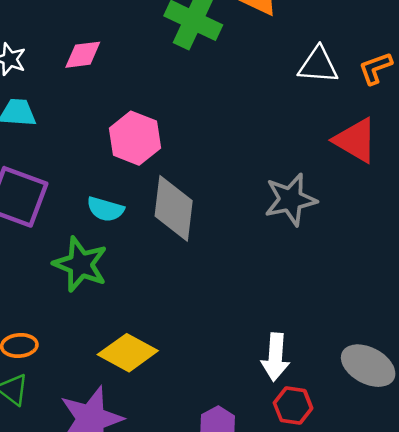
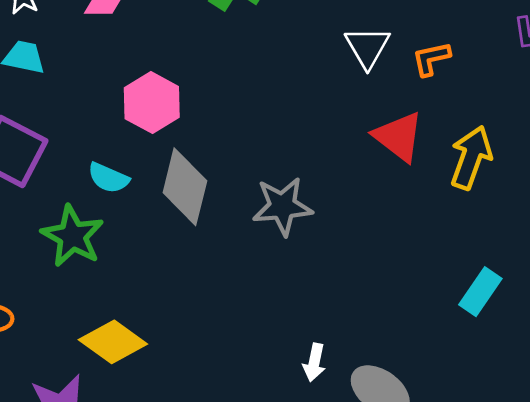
white triangle: (318, 65) -> (367, 47), turned 48
gray star: (291, 200) -> (282, 206), moved
white arrow: (275, 357) -> (314, 362), moved, size x0.7

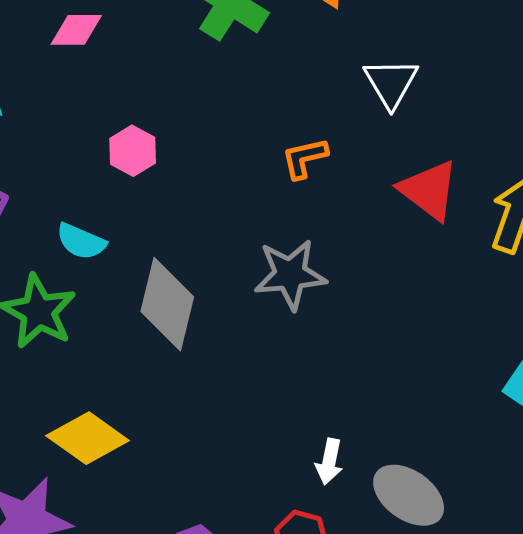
orange L-shape: (431, 59) -> (305, 158), moved
pink hexagon: (152, 103) -> (133, 151), size x0.7
gray diamond: (185, 187) -> (167, 304), moved

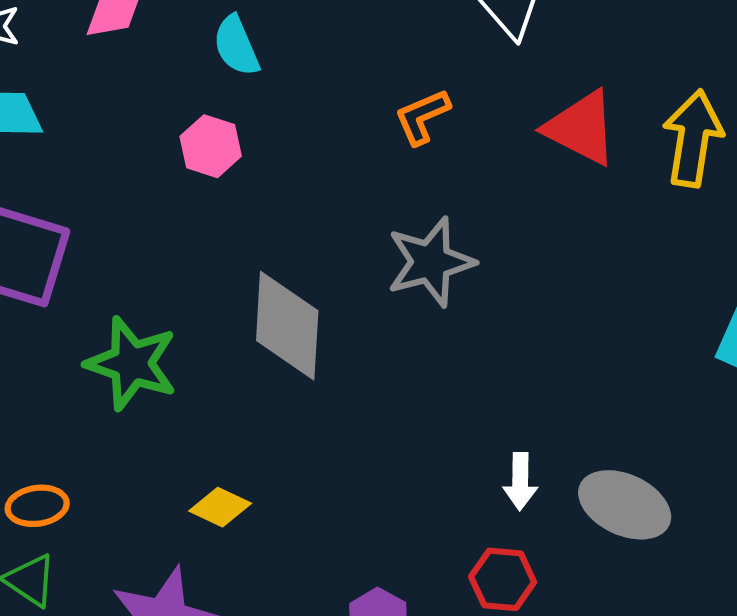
cyan semicircle: (81, 241) -> (236, 46), moved, turned 54
yellow diamond: (88, 438) -> (220, 507), size x0.6

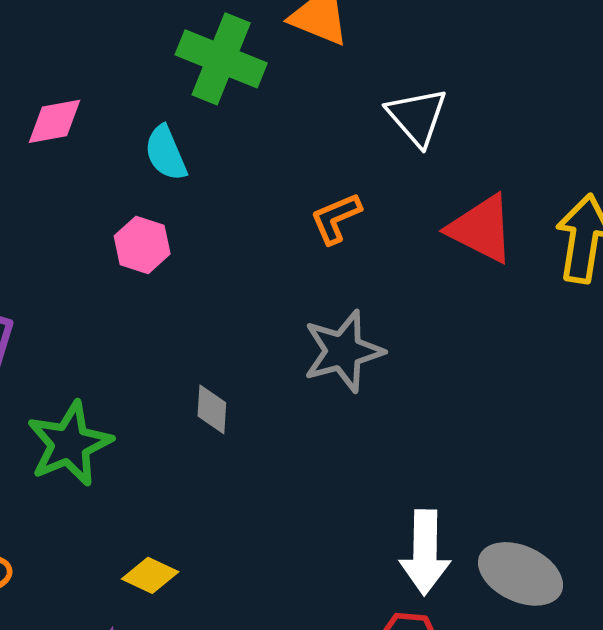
gray diamond: (287, 326) -> (212, 409), size x0.5
green star: (132, 363) -> (69, 444), turned 30
white arrow: (520, 481) -> (425, 552), size x1.6

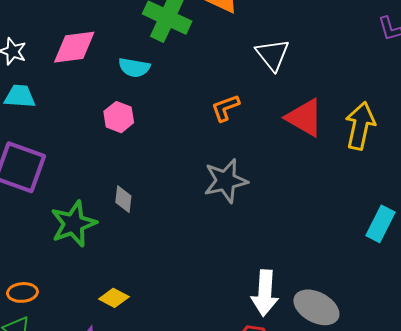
pink diamond: (54, 121) -> (74, 47), size x1.4
cyan semicircle: (166, 153) -> (134, 68), turned -60
gray diamond: (212, 409) -> (123, 199), moved

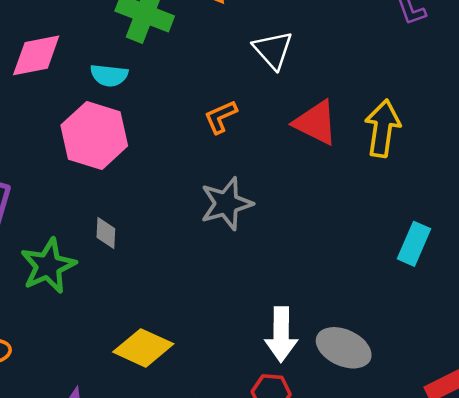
pink hexagon: (119, 117) -> (94, 136), size x1.8
yellow diamond: (114, 298) -> (143, 348), moved, size x1.6

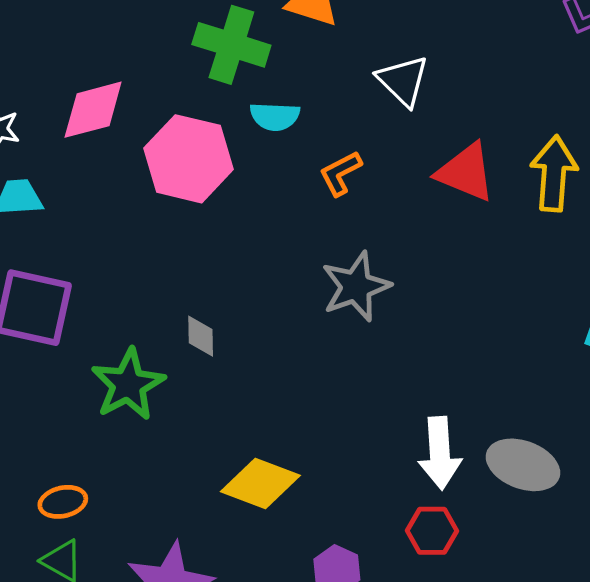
cyan semicircle: (109, 75) -> (275, 116), moved
pink hexagon: (94, 136) -> (188, 159), moved

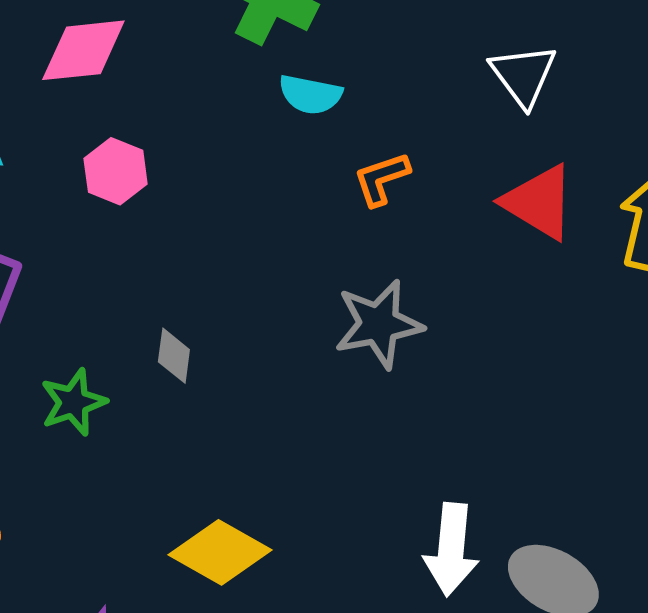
white triangle: (403, 81) -> (523, 75), moved
pink hexagon: (188, 159) -> (116, 171), moved, size x0.6
green star: (128, 385) -> (73, 402), size x0.7

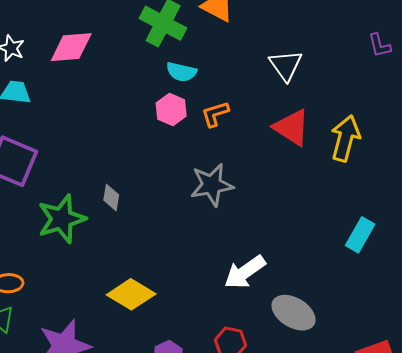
pink hexagon: (116, 171) -> (171, 109), moved
green star: (73, 402) -> (62, 219), size x1.5
white arrow: (451, 550) -> (245, 272), moved, turned 48

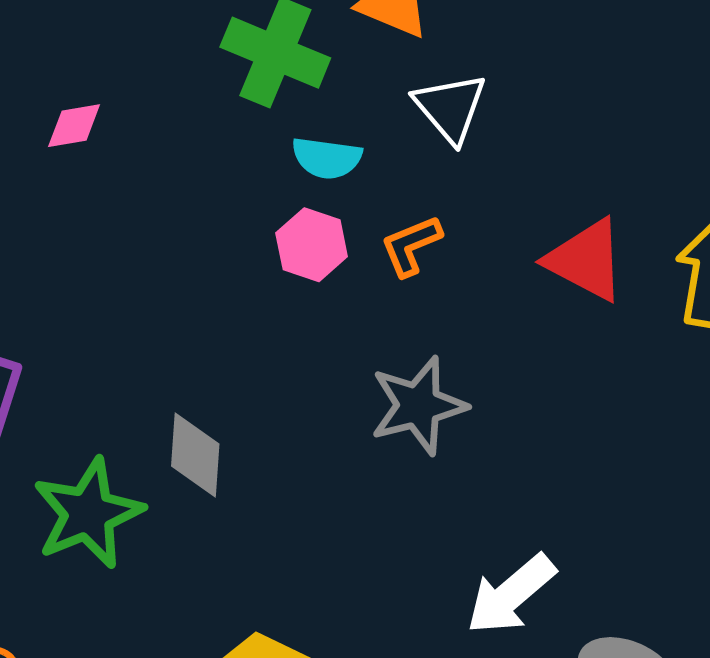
pink diamond: (71, 47) -> (74, 126), size x0.6
white triangle: (286, 65) -> (450, 108), moved
gray diamond: (111, 198) -> (195, 455), size x1.4

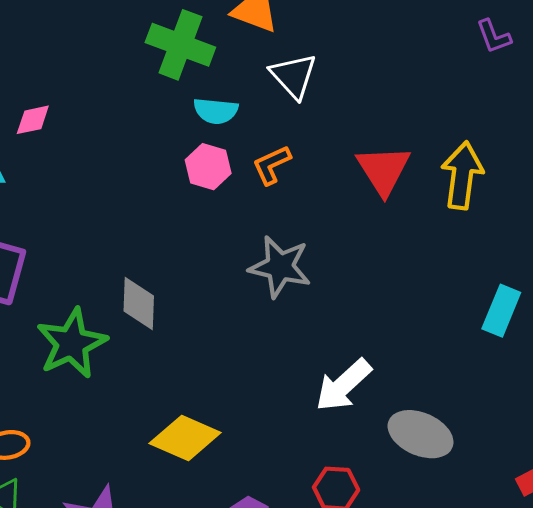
pink diamond: (74, 126) -> (33, 120), moved
red triangle: (586, 260) -> (384, 170), turned 32
gray star: (418, 406) -> (280, 267), turned 30

